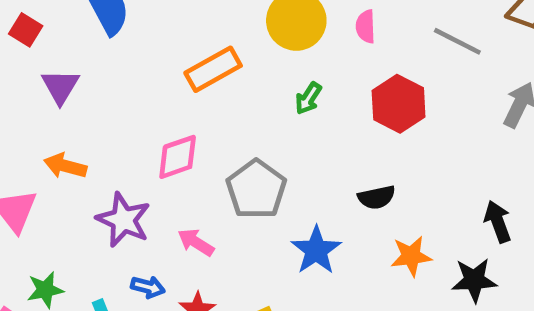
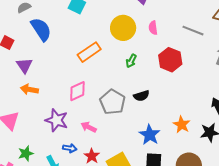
orange arrow: (65, 166) -> (29, 89), moved
black semicircle: (377, 197) -> (141, 96), moved
blue star: (316, 250) -> (150, 135), moved
orange star: (411, 256) -> (182, 125), turned -30

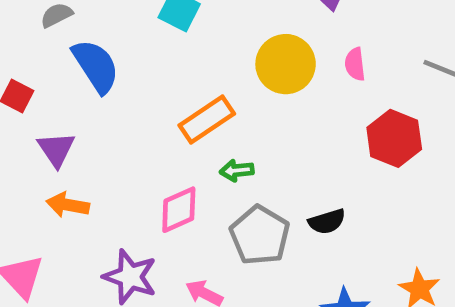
green arrow: (131, 61) -> (237, 170), moved, turned 56

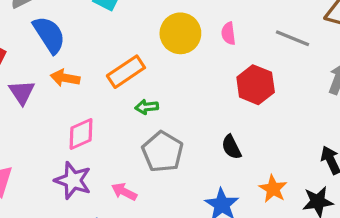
orange arrow: (68, 205) -> (65, 78), moved
pink diamond: (179, 210) -> (81, 134), moved
black semicircle: (327, 222) -> (231, 147), moved, turned 80

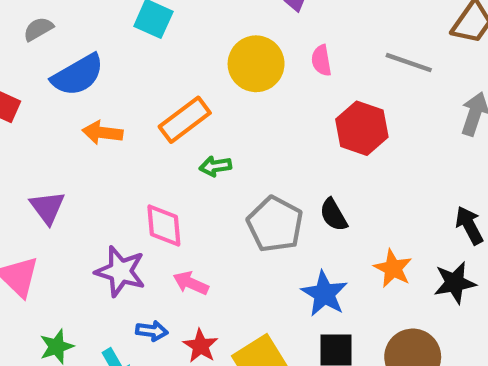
blue semicircle: (49, 35) -> (78, 75), turned 96
purple triangle: (22, 92) -> (47, 207), moved
pink diamond: (81, 134) -> (164, 226), moved, turned -68
gray pentagon: (163, 152) -> (275, 224), moved

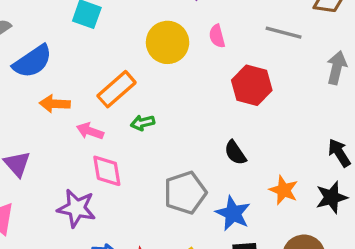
gray pentagon: (275, 224) -> (185, 193), moved, turned 30
pink arrow: (191, 283) -> (90, 131), moved

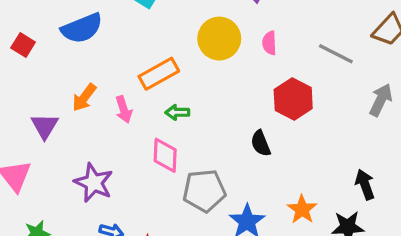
orange arrow: (55, 104) -> (84, 98), moved, turned -68
pink arrow: (90, 131) -> (124, 109), turned -140
black semicircle: (235, 153) -> (261, 143), moved
pink diamond: (107, 171) -> (165, 155), moved

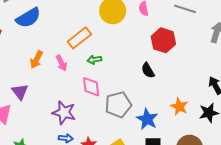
purple triangle: (45, 126) -> (20, 92), moved
purple star: (94, 183) -> (64, 112), moved

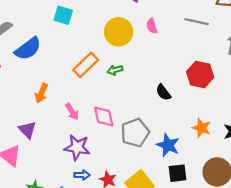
red hexagon: (163, 40) -> (200, 75), moved
green arrow: (94, 60) -> (115, 70), moved
pink arrow: (61, 63) -> (72, 112), moved

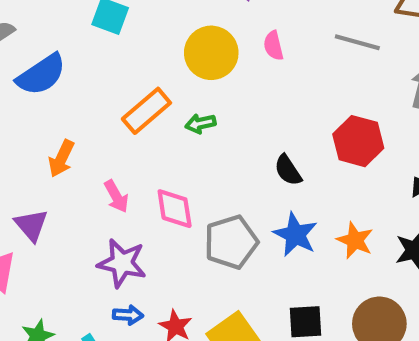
blue star: (168, 145) -> (295, 235), moved

